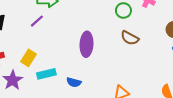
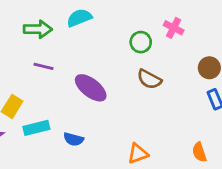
purple line: (37, 21) -> (43, 66), moved, turned 56
purple ellipse: (86, 44) -> (91, 88), turned -55

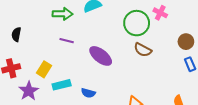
green circle: (141, 42) -> (137, 23), size x1.6

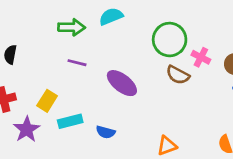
pink cross: (160, 13) -> (201, 57), moved

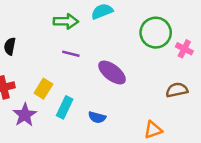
brown semicircle: (178, 75) -> (177, 90), moved, turned 140
cyan rectangle: (70, 121) -> (65, 107), turned -50

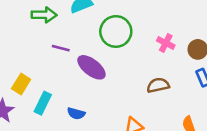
green circle: (156, 33) -> (116, 31), moved
purple line: (71, 54) -> (61, 48), moved

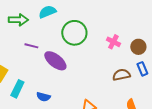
brown semicircle: (158, 85) -> (121, 75), moved

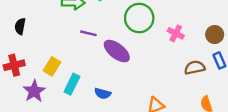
pink cross: (113, 42) -> (176, 33), moved

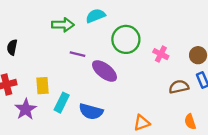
yellow rectangle: (52, 66) -> (43, 86), turned -36
blue semicircle: (103, 94) -> (91, 112), size x1.5

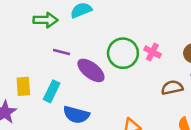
green circle: (126, 39) -> (123, 53), moved
cyan rectangle: (62, 103) -> (52, 91), moved

